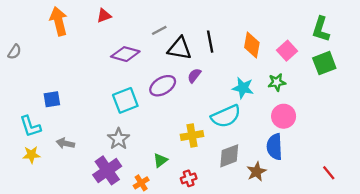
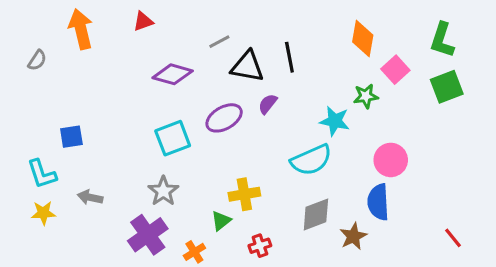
orange diamond: (252, 45) -> (363, 38), moved
gray semicircle: (15, 52) -> (37, 60), moved
green star: (277, 82) -> (366, 96), moved
yellow cross: (192, 135) -> (244, 194), moved

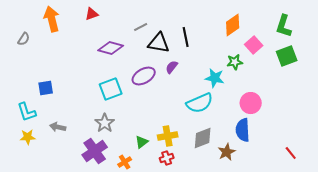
orange diamond: (363, 38) -> (233, 25), turned 45
yellow cross: (244, 194) -> (168, 136), moved

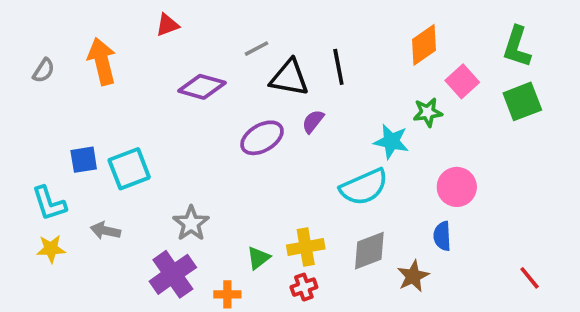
orange arrow: (52, 19) -> (102, 61), moved
cyan square: (111, 89) -> (129, 169), moved
blue semicircle: (243, 130) -> (442, 236), size x0.7
orange cross: (125, 162) -> (227, 294), turned 32

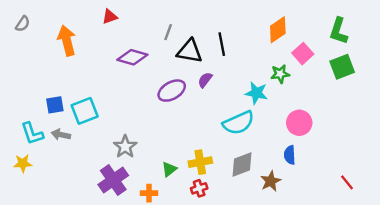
gray line: (257, 49) -> (168, 32), turned -42
gray semicircle: (44, 70) -> (23, 24), moved
gray arrow: (105, 231) -> (61, 135), moved
yellow star: (51, 249) -> (23, 163), moved

